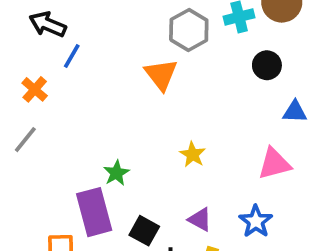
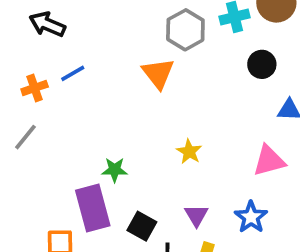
blue line: (72, 56) -> (73, 73), moved, turned 30
orange cross: (35, 89) -> (35, 88), turned 30
green star: (116, 173) -> (115, 170), turned 30
purple triangle: (200, 219) -> (196, 215), turned 30

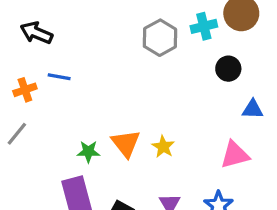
blue line: (73, 73) -> (59, 77), turned 40
orange triangle: (158, 73) -> (126, 143), moved
green star: (115, 170) -> (88, 152), moved

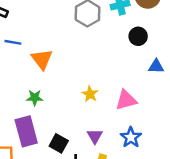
orange triangle: (126, 143) -> (42, 59), moved
pink triangle: (235, 155) -> (126, 100), moved

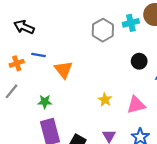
black circle: (138, 36) -> (139, 61), moved
green star: (35, 98) -> (45, 102), moved

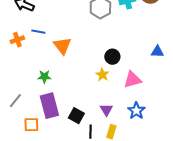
black circle: (139, 61) -> (112, 57), moved
gray line: (12, 91) -> (15, 101), moved

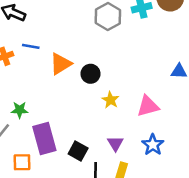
orange triangle: (62, 46) -> (61, 64), turned 36
black circle: (112, 57) -> (91, 74), moved
green star: (44, 77) -> (20, 110), moved

